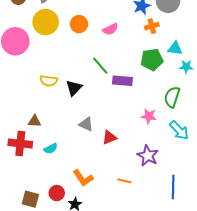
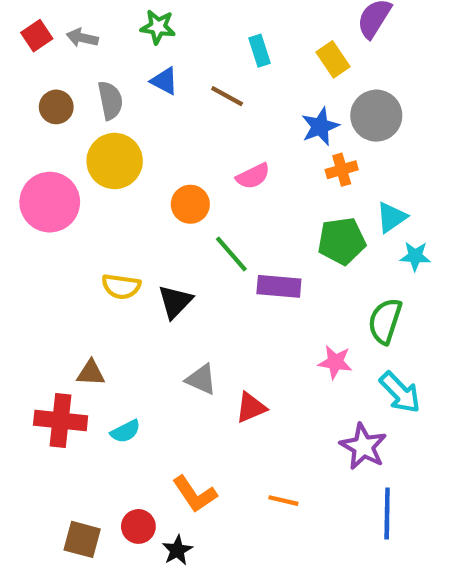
orange circle: (79, 24) -> (190, 204), moved
cyan triangle: (175, 48) -> (391, 217), turned -42
purple star: (148, 156) -> (363, 446), moved

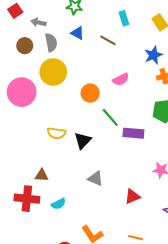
gray arrow: (82, 38) -> (38, 22), moved
red triangle: (251, 408) -> (132, 196), moved

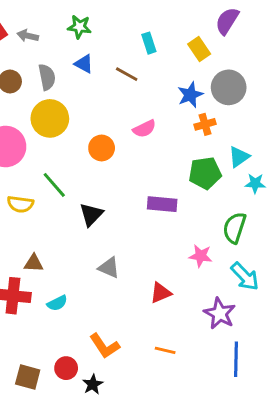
gray arrow: (38, 22) -> (28, 36), moved
green line: (110, 117) -> (54, 185), moved
yellow semicircle: (56, 133) -> (20, 204), moved

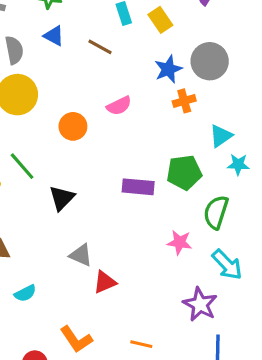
yellow rectangle: (199, 49) -> (160, 20), moved
green pentagon: (205, 173) -> (184, 172), moved
red triangle: (161, 293) -> (105, 282), moved

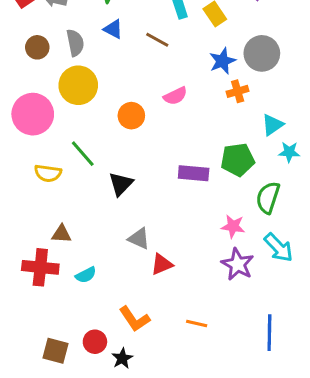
purple star: (200, 304) -> (238, 264), moved

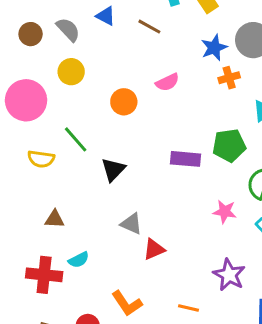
gray semicircle: (75, 43) -> (68, 30), turned -32
yellow circle: (78, 85) -> (71, 72), size x0.7
purple star: (238, 264) -> (229, 275), moved
red cross: (40, 267) -> (44, 275), moved

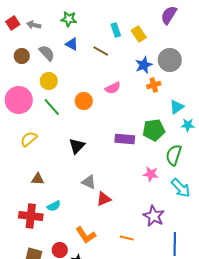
green line: (76, 139) -> (52, 107), moved
yellow semicircle: (41, 159) -> (29, 139), turned 132

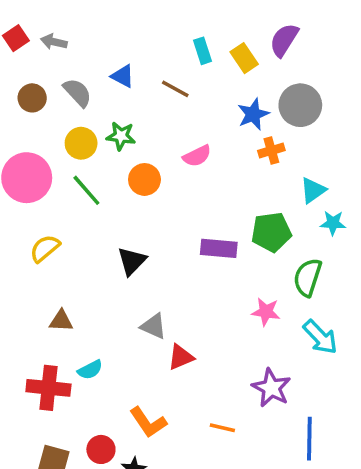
purple semicircle: (169, 15) -> (284, 40), moved
green star: (69, 19) -> (121, 136), moved

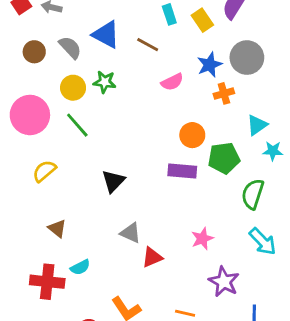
blue triangle: (123, 76) -> (106, 35), size x1.5
pink semicircle: (197, 156) -> (172, 82), moved
orange circle: (144, 179) -> (192, 135), moved
pink star: (266, 312) -> (202, 239), moved, turned -30
brown triangle: (61, 321) -> (57, 229), turned 36

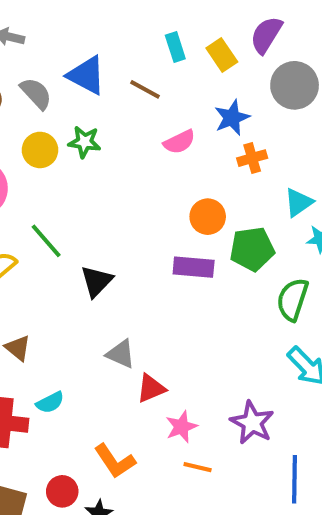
gray circle: (247, 58) -> (295, 85), moved
green line: (77, 125) -> (46, 241), moved
pink star: (202, 239) -> (181, 427), moved

